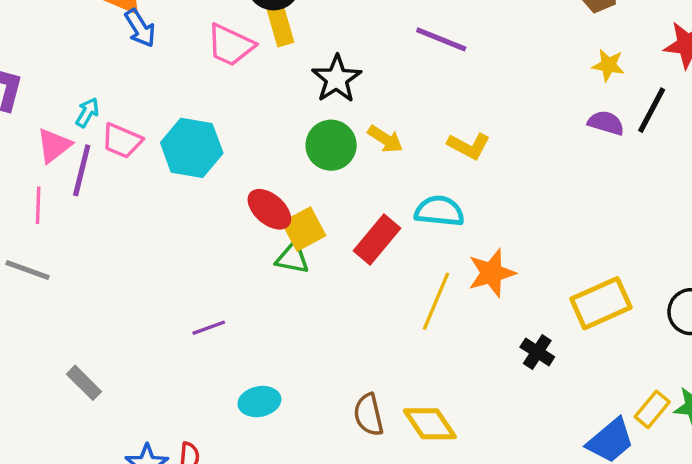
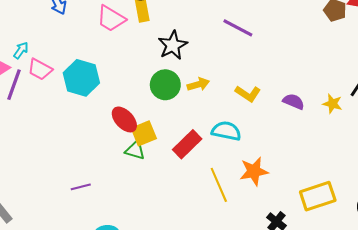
yellow star: (608, 65) -> (333, 104), moved
purple semicircle: (606, 123) -> (294, 101), moved
yellow arrow: (385, 139) -> (198, 84), turned -55
yellow line: (436, 301) -> (219, 185), turned -52

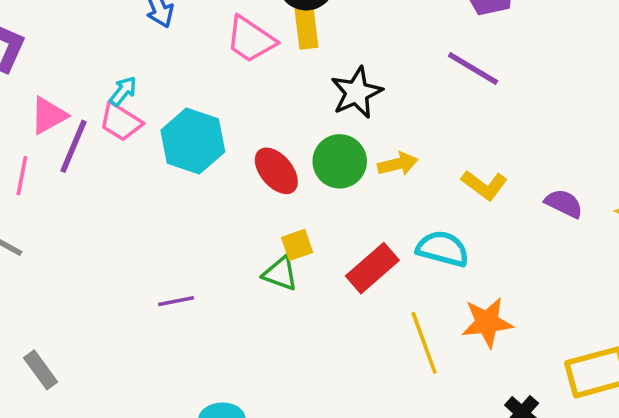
cyan arrow: (21, 50) -> (123, 91), moved
red ellipse: (124, 119) -> (276, 171), moved
yellow square: (144, 133) -> (297, 245), size x0.7
purple line: (81, 187) -> (176, 301), moved

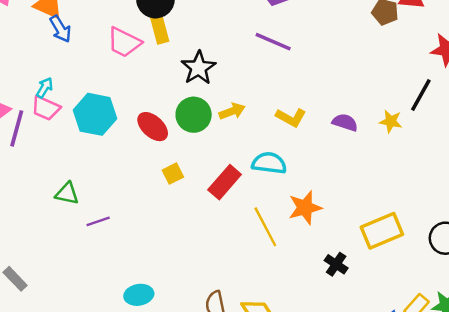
green triangle: (280, 274) -> (67, 194), moved

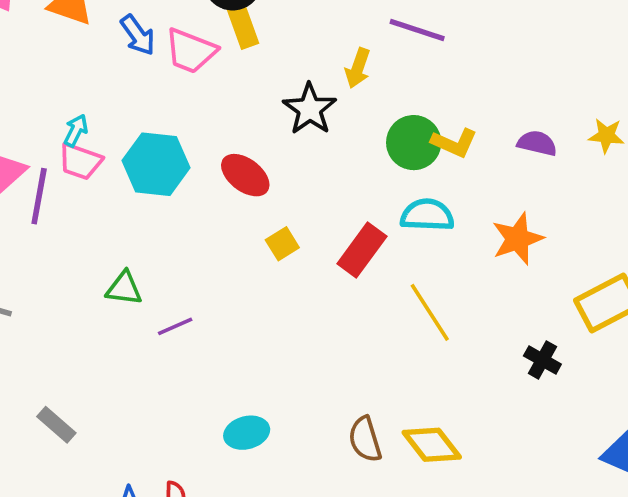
blue arrow: (60, 29) -> (138, 35), moved
black star: (199, 68) -> (310, 109), moved
yellow arrow: (232, 111) -> (358, 68), moved, turned 135
green circle: (194, 115) -> (414, 143), moved
orange star: (305, 208) -> (517, 239), moved

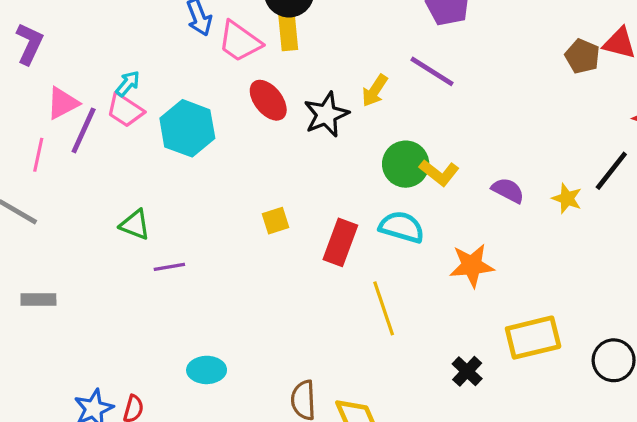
red ellipse: (245, 175) -> (268, 100), moved
red rectangle: (362, 250) -> (340, 242), turned -30
gray rectangle: (56, 425) -> (38, 299), moved, turned -56

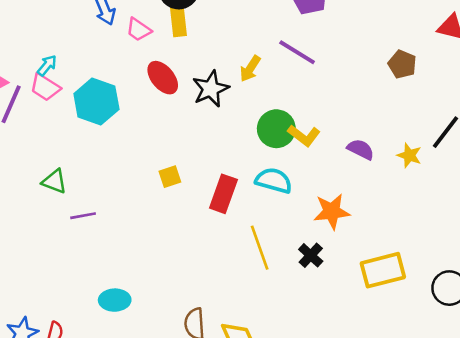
pink trapezoid: (240, 41) -> (139, 30), size x0.7
brown pentagon: (582, 56) -> (402, 64), moved
black cross: (467, 371) -> (311, 255), moved

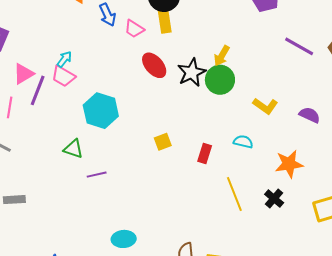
purple line: (297, 52) -> (299, 46), moved
cyan hexagon: (96, 102) -> (101, 111), moved
green circle: (276, 129) -> (220, 80), moved
cyan semicircle: (274, 181) -> (243, 142), size x0.7
red rectangle: (223, 194) -> (205, 153), size x0.7

